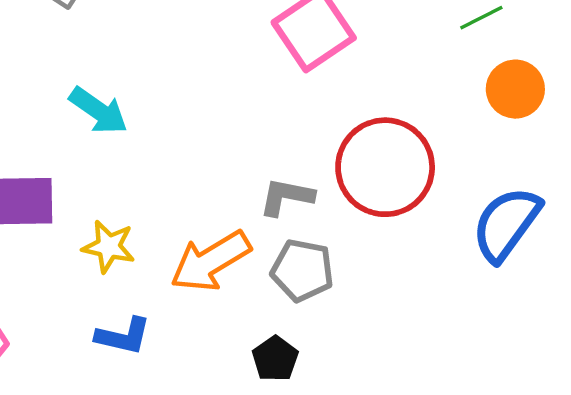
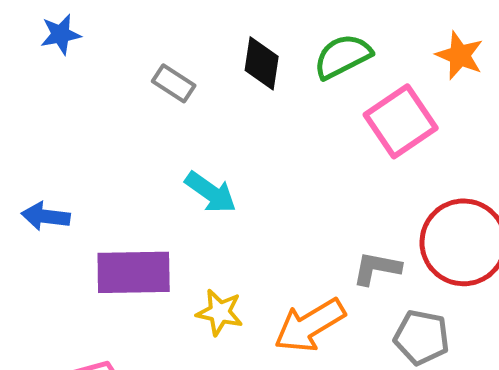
gray pentagon: (302, 270) -> (422, 337), moved

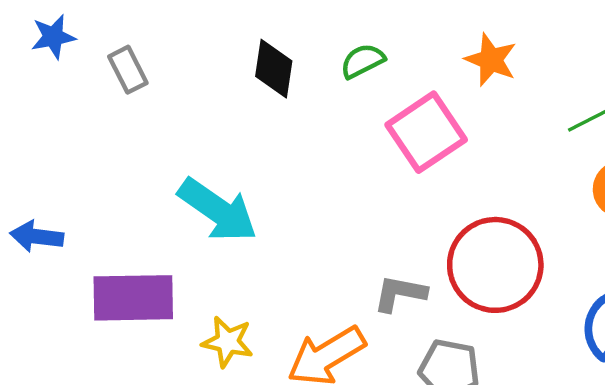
green semicircle: (343, 56) -> (363, 61), size x0.7
gray rectangle: (174, 83) -> (128, 70), moved, turned 30
cyan arrow: (211, 192) -> (218, 210), size x1.4

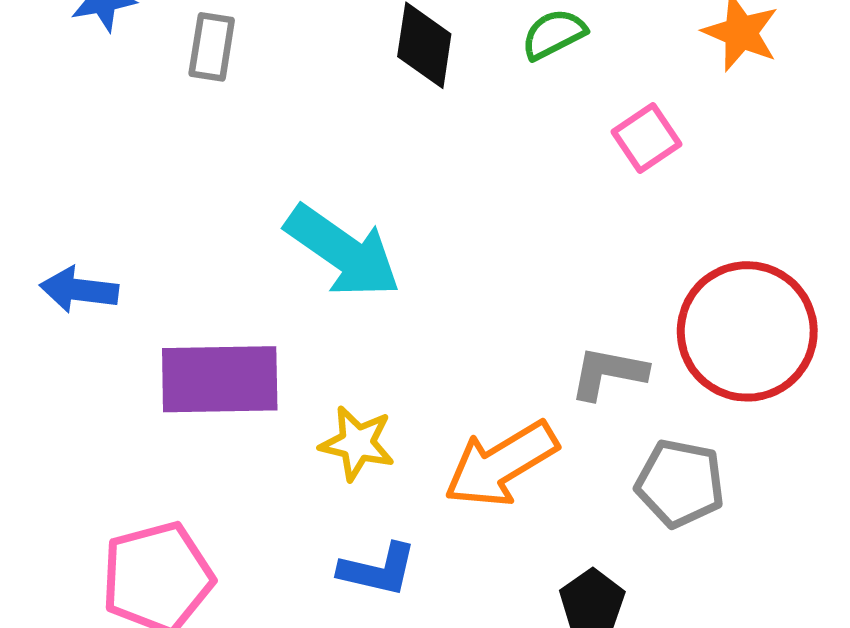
gray rectangle: (128, 70) -> (212, 47), turned 36
pink square: (426, 132) -> (646, 138), size x0.6

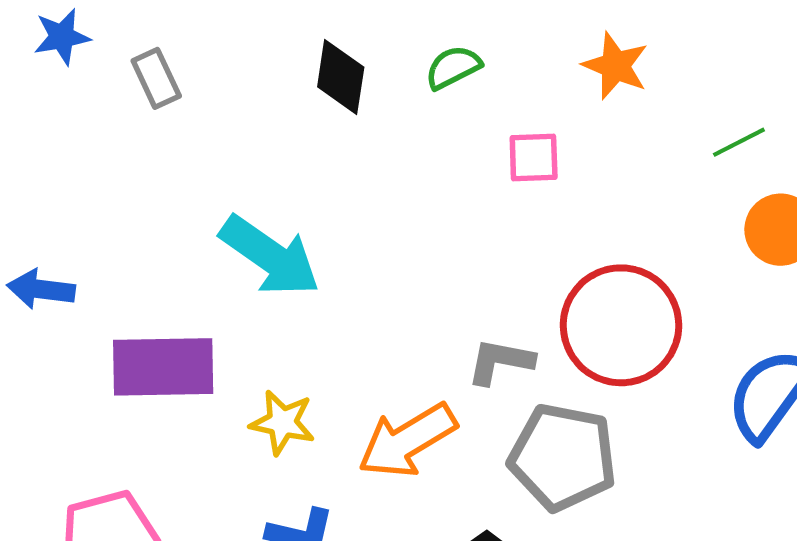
gray rectangle: (212, 47) -> (156, 78), turned -34
pink square: (646, 138) -> (534, 157), turned 32
gray pentagon: (680, 483) -> (563, 457), size x1.4

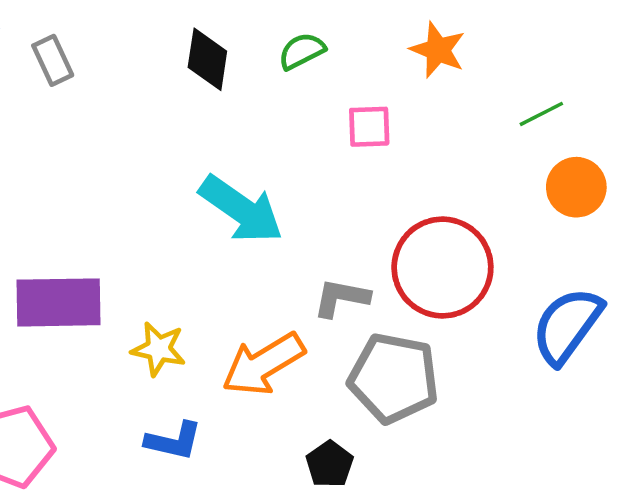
cyan arrow: (270, 256) -> (241, 209), moved

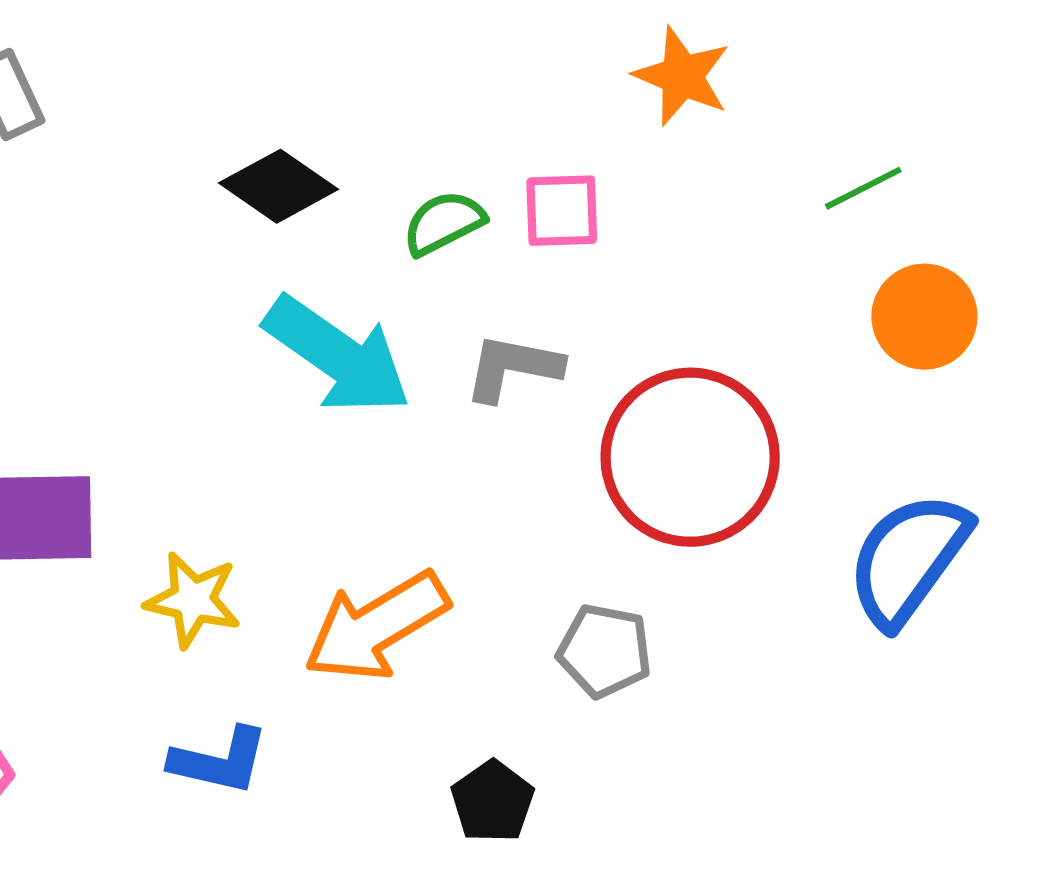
green semicircle: (302, 51) -> (444, 223), moved
black diamond: (207, 59) -> (279, 186), moved, turned -64
gray L-shape: (341, 298) -> (513, 368), moved
gray pentagon: (394, 378) -> (605, 651), size x0.6

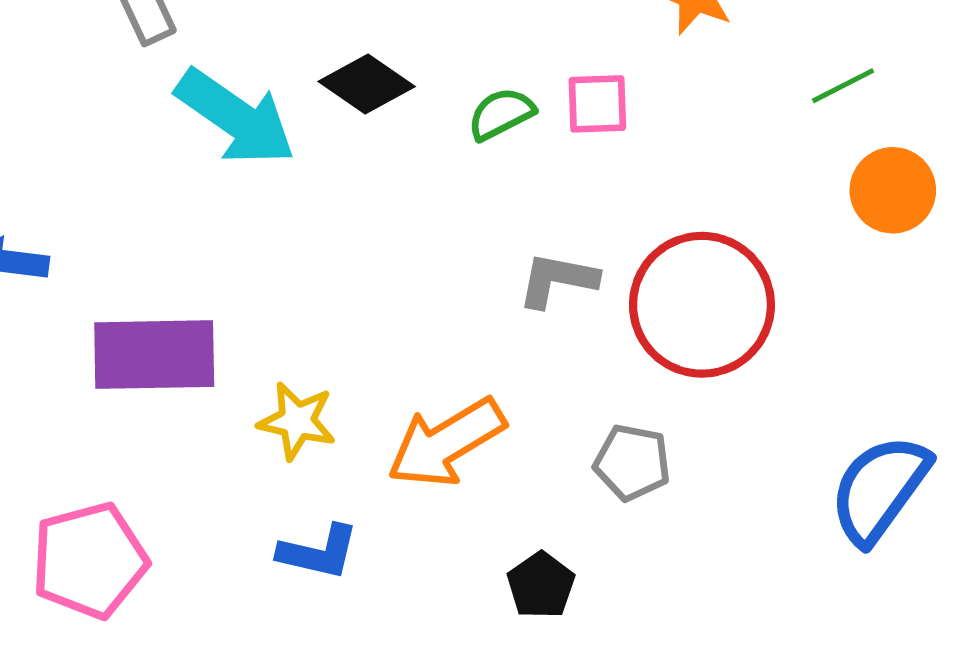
cyan arrow: (338, 355) -> (236, 117), moved
gray L-shape: (513, 368) -> (558, 280), moved
blue semicircle: (908, 559) -> (880, 489), moved

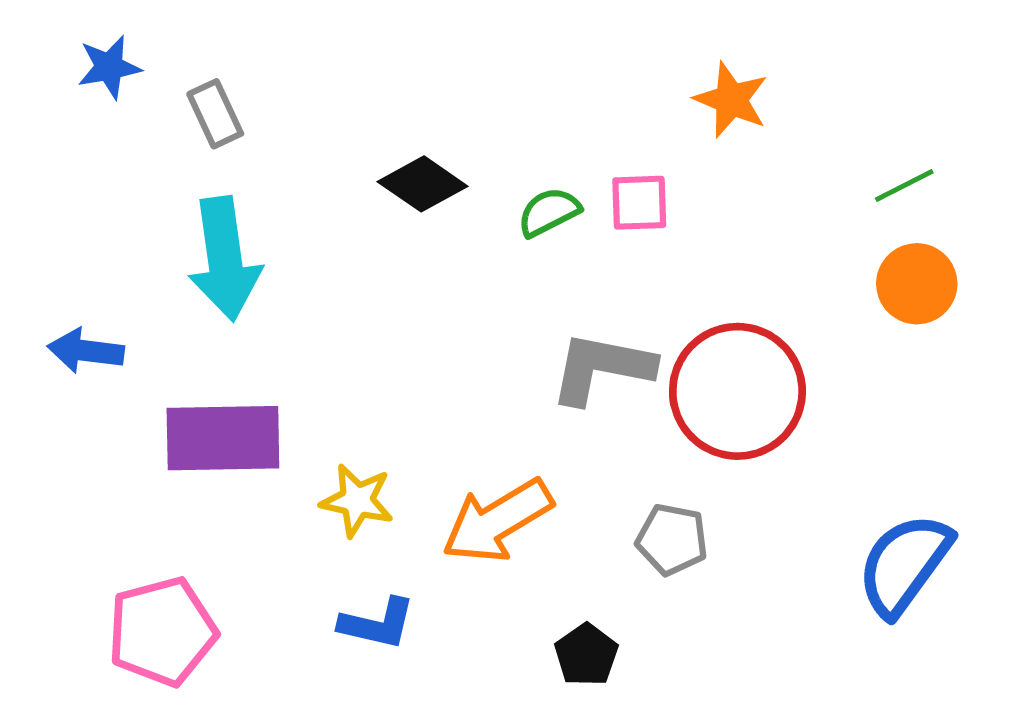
green line: (843, 86) -> (904, 186), moved
cyan arrow: (236, 117) -> (225, 259), moved, turned 47
gray L-shape: (558, 280) -> (602, 368), size x1.4

